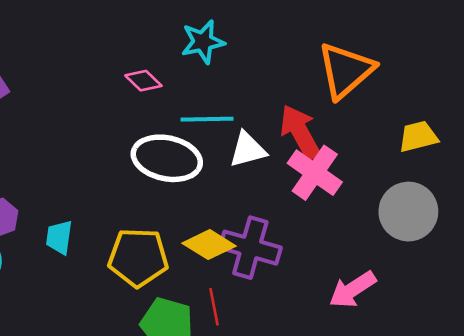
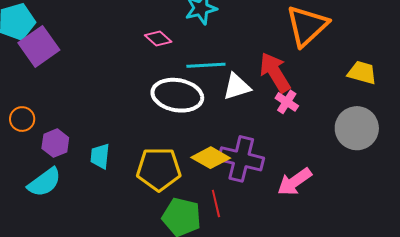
yellow trapezoid: (418, 137) -> (362, 73), turned 32
pink cross: (315, 173) -> (287, 102), size x0.6
pink arrow: (353, 290) -> (294, 182), moved

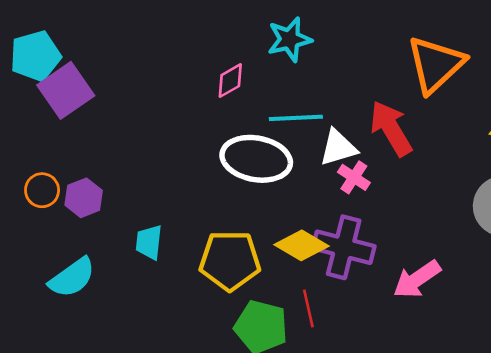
pink diamond: (158, 38) -> (230, 81), turned -72
pink cross: (287, 102) -> (354, 177), moved
purple hexagon: (55, 143) -> (84, 198), moved

